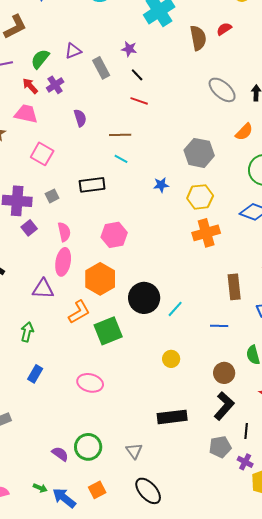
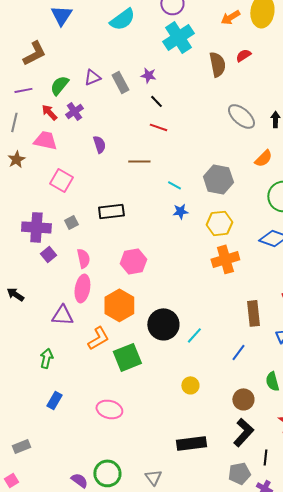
gray rectangle: (101, 68) -> (120, 82), moved
cyan line: (121, 159) -> (174, 185), moved
blue line: (219, 326) -> (238, 352), turned -54

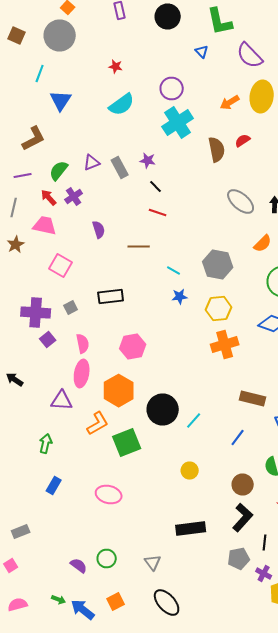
brown rectangle: (253, 313) -> (253, 398), turned -70
green circle: (107, 473) -> (107, 558), size x0.7

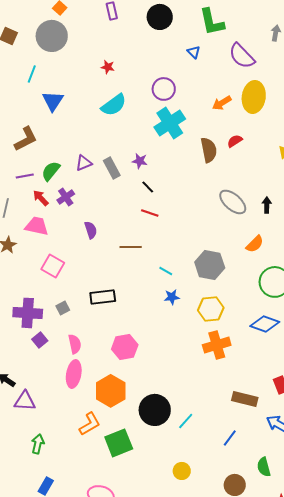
purple line: (23, 176) -> (25, 176), moved
purple triangle: (62, 400) -> (25, 401), moved

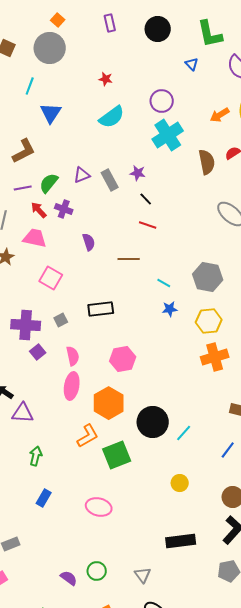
purple cross: (66, 197) -> (64, 209), turned -36

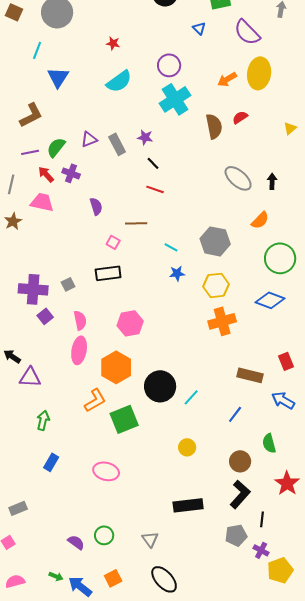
pink square: (51, 278) -> (113, 242), moved, size x0.6

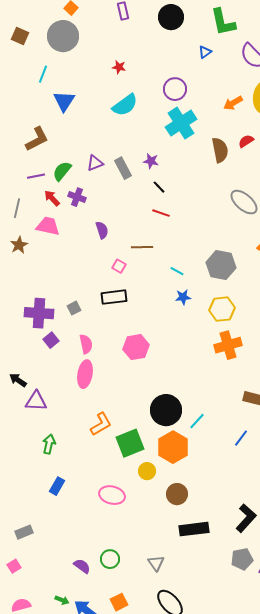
blue triangle: (199, 28) -> (205, 52), turned 40
orange hexagon: (116, 367) -> (173, 447), moved
yellow circle: (187, 447) -> (147, 471), moved
brown circle: (240, 461) -> (177, 494), moved

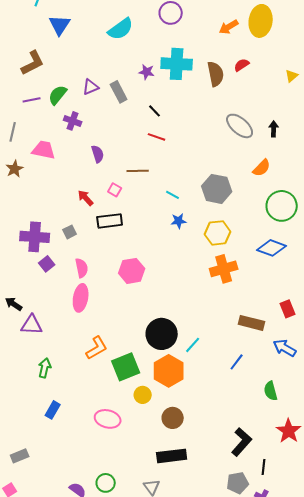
cyan cross: (181, 123) -> (177, 64), moved, turned 36
purple star: (151, 161) -> (147, 72), moved
red arrow: (52, 198) -> (86, 198), moved
black rectangle: (194, 529) -> (172, 456), moved

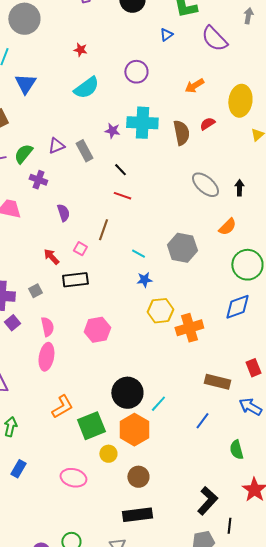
yellow ellipse: (261, 21) -> (240, 101), moved
brown line: (138, 171) -> (103, 230), turned -70
yellow hexagon: (218, 233) -> (160, 311), moved
blue diamond: (272, 248) -> (237, 307), turned -40

